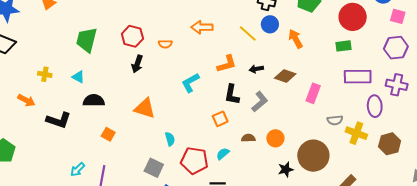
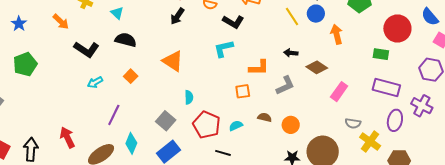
orange L-shape: (227, 64) -> (259, 68), moved
black L-shape: (232, 95) -> (233, 22), moved, turned -85
cyan arrow: (78, 169) -> (95, 82), moved

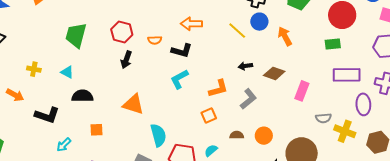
orange square: (131, 76) -> (97, 130), turned -32
cyan semicircle: (189, 97) -> (158, 135), size x1.6

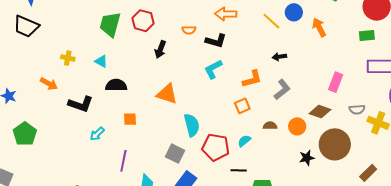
red hexagon: (122, 32) -> (143, 21), moved
brown diamond: (274, 73) -> (320, 112), moved

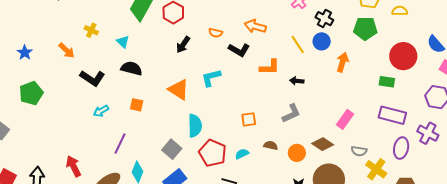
orange arrow: (319, 27) -> (342, 62), turned 30
cyan L-shape: (213, 69) -> (211, 78), moved
orange L-shape: (252, 79) -> (270, 67), moved

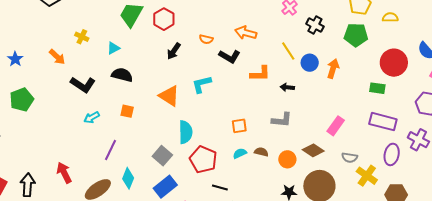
blue circle: (322, 41) -> (310, 63), moved
cyan triangle: (123, 42) -> (113, 48), turned 48
gray L-shape: (291, 113) -> (282, 120), turned 30
cyan semicircle: (242, 154) -> (240, 153), moved

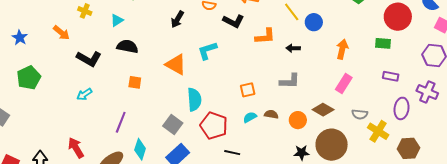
orange arrow: (333, 69) -> (342, 49), moved
cyan arrow: (92, 117) -> (84, 94), moved
purple rectangle: (383, 122) -> (391, 76), size x0.6

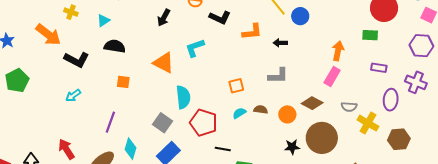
orange arrow: (61, 33) -> (48, 35), size x1.5
orange arrow: (342, 49) -> (338, 51), moved

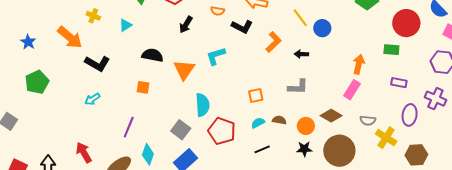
orange L-shape: (252, 32) -> (274, 42), turned -40
black semicircle: (115, 46) -> (152, 55), moved
orange triangle: (164, 63) -> (184, 70), turned 35
black star: (292, 147) -> (304, 149), moved
black line: (223, 149) -> (262, 149), moved, turned -35

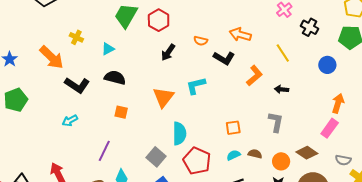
blue circle: (322, 28) -> (327, 65), moved
black semicircle: (152, 55) -> (115, 78), moved
gray L-shape: (298, 87) -> (276, 122), turned -85

